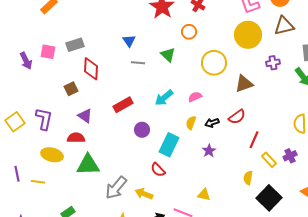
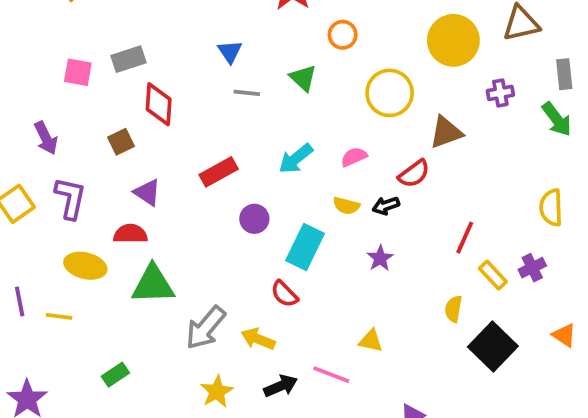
purple arrow: (26, 61) -> (46, 138), moved
red semicircle: (237, 117) -> (414, 174), moved
yellow semicircle: (191, 123) -> (346, 206), turned -96

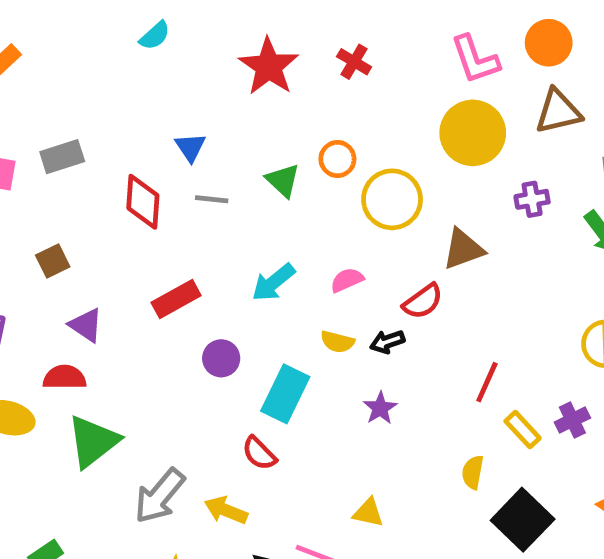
orange circle: (343, 35) -> (337, 159), moved
red diamond: (159, 104) -> (143, 202), moved
green triangle: (153, 285) -> (93, 441), turned -36

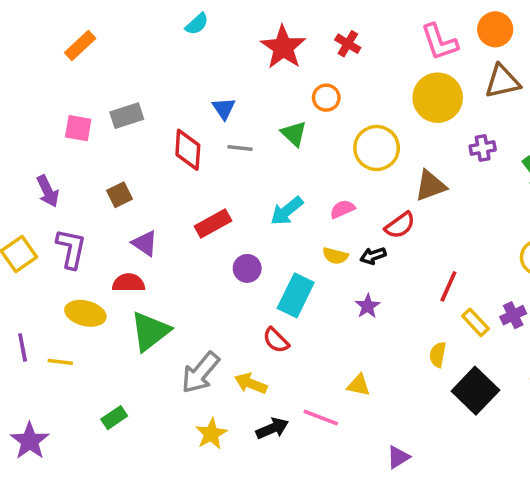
orange circle: (337, 159) -> (326, 98), moved

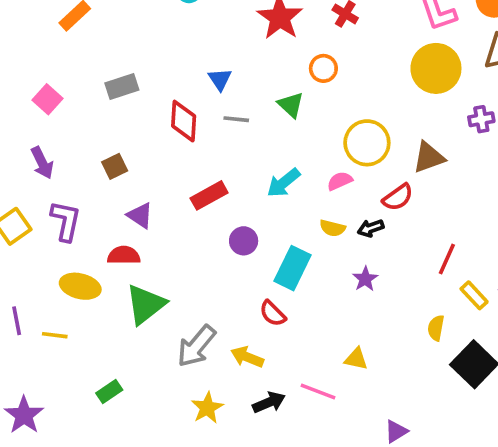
pink square: (78, 128) -> (48, 99), moved, turned 32
yellow circle: (377, 148) -> (367, 143), moved

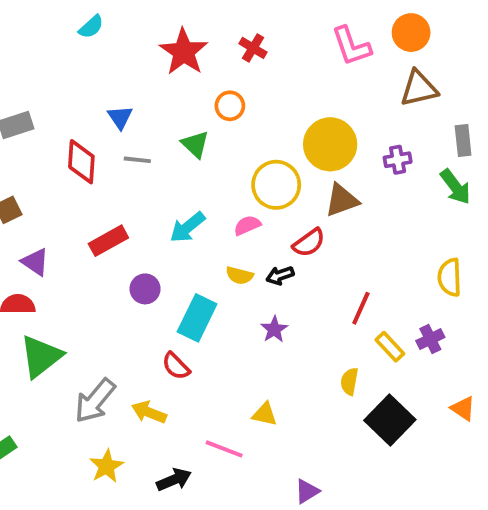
yellow circle: (436, 68) -> (330, 144), moved
black arrow: (269, 402) -> (174, 480), moved

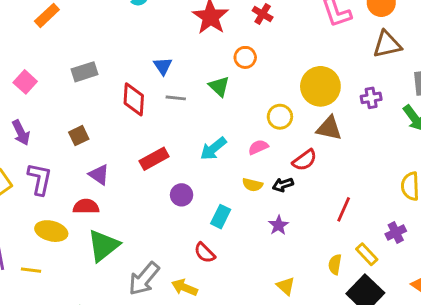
yellow circle: (276, 185) -> (280, 117), size x0.7
brown triangle: (342, 200) -> (329, 128), turned 32
cyan rectangle: (197, 318) -> (221, 217), size x0.7
yellow rectangle: (390, 347) -> (367, 254), moved
yellow triangle: (265, 414) -> (286, 286), moved, turned 30

